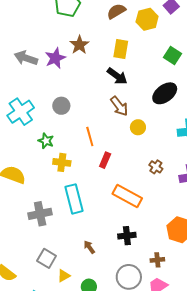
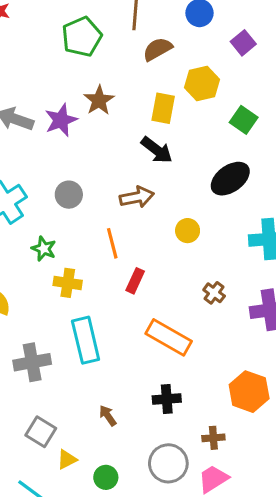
yellow hexagon: (147, 19) -> (202, 84), moved
brown arrow: (119, 106) -> (137, 197), moved, turned -65

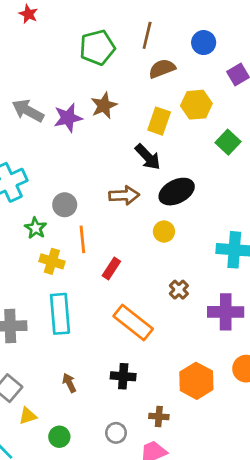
black ellipse: (230, 179) -> (177, 192), moved
gray circle: (69, 195) -> (65, 205), moved
orange line: (112, 243) -> (82, 239), moved
gray circle: (168, 463) -> (116, 433), size x0.6

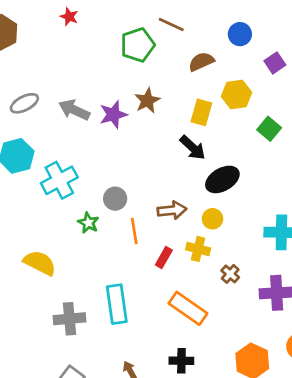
brown line: (147, 35) -> (171, 24), moved, turned -75
brown arrow: (124, 195) -> (172, 210), moved
yellow cross: (52, 261) -> (198, 249), moved

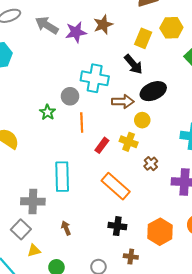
cyan cross: (59, 180) -> (95, 78), moved, turned 32
brown arrow: (172, 210) -> (123, 102), moved
gray cross: (69, 319) -> (33, 201), moved
black cross: (181, 361) -> (117, 226), moved

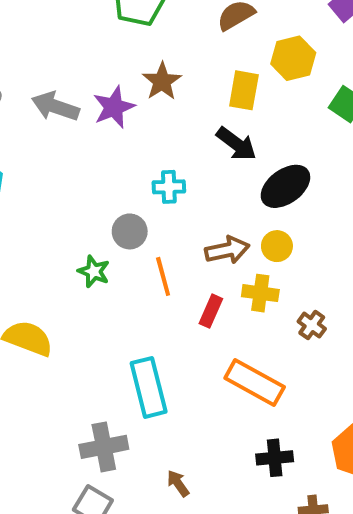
cyan cross: (95, 78) -> (169, 187), size x0.6
brown arrow: (123, 102) -> (227, 250), moved

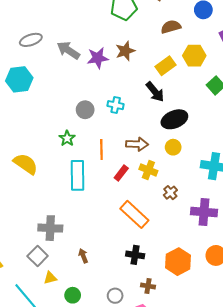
yellow rectangle: (244, 90) -> (165, 66), turned 30
gray circle: (130, 231) -> (85, 110), moved
yellow circle: (277, 246) -> (173, 147), moved
cyan rectangle: (149, 387) -> (78, 175), moved

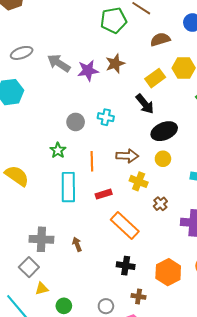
red rectangle: (121, 173) -> (104, 194), moved, turned 35
brown arrow: (83, 256) -> (77, 244), moved

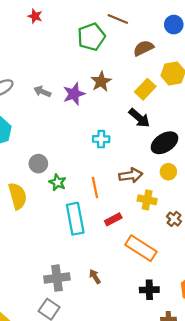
gray arrow: (59, 63) -> (42, 92), size x0.7
gray circle: (76, 122) -> (38, 164), moved
yellow semicircle: (17, 176) -> (18, 196), moved, turned 50

